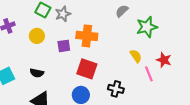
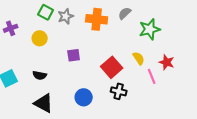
orange cross: (87, 36) -> (97, 19), moved
purple square: (64, 46) -> (74, 55), moved
red square: (87, 69) -> (112, 67), moved, turned 30

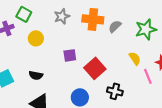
green square: (46, 12) -> (24, 14), moved
gray semicircle: (125, 13) -> (115, 26), moved
red square: (112, 67) -> (95, 68), moved

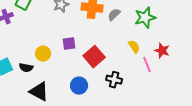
yellow circle: (36, 38) -> (43, 54), moved
black semicircle: (36, 75) -> (26, 68), moved

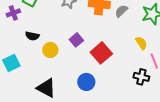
purple square: (69, 44) -> (76, 40), turned -32
black semicircle: (26, 68) -> (32, 36), moved
black cross: (114, 80) -> (141, 77), moved

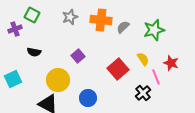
yellow circle: (50, 50) -> (58, 80), moved, size x1.5
red square: (101, 53) -> (118, 69), moved
black cross: (141, 77) -> (143, 93), turned 35

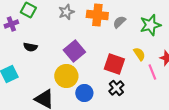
purple square: (78, 56) -> (74, 51), size x1.5
red square: (118, 69) -> (114, 64), turned -30
yellow circle: (58, 80) -> (66, 76), moved
black cross: (143, 93) -> (116, 88), moved

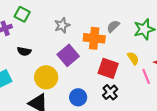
gray star: (66, 12) -> (62, 25), moved
orange cross: (97, 15) -> (94, 38), moved
yellow circle: (66, 76) -> (46, 77), moved

